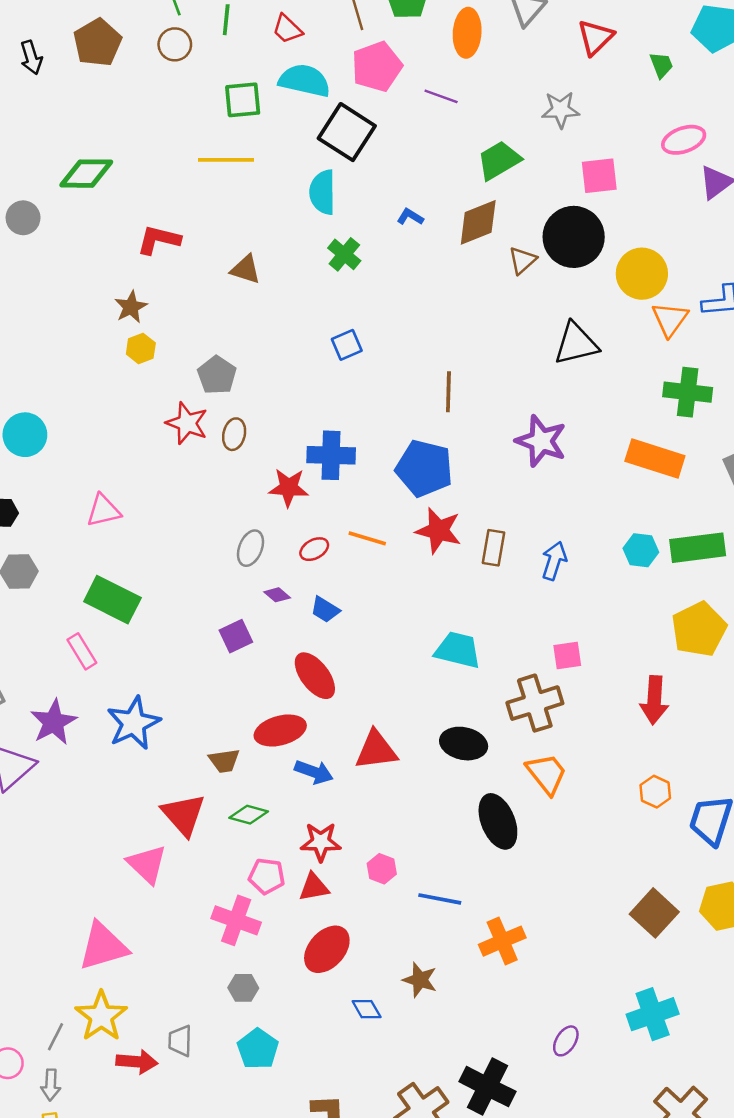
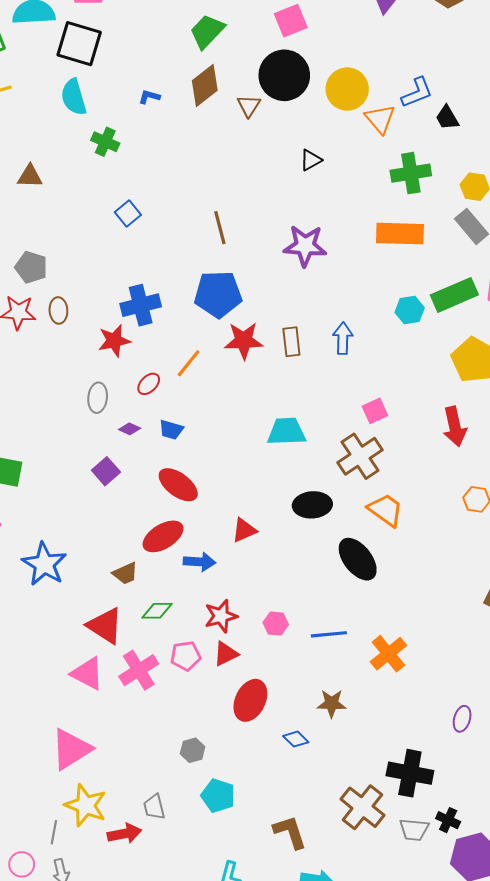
black triangle: (576, 344) -> (311, 160), size x0.6
orange line: (367, 538) -> (189, 363), turned -52
red triangle: (376, 750) -> (244, 530), size x0.7
pink cross: (236, 920) -> (139, 670), moved, turned -36

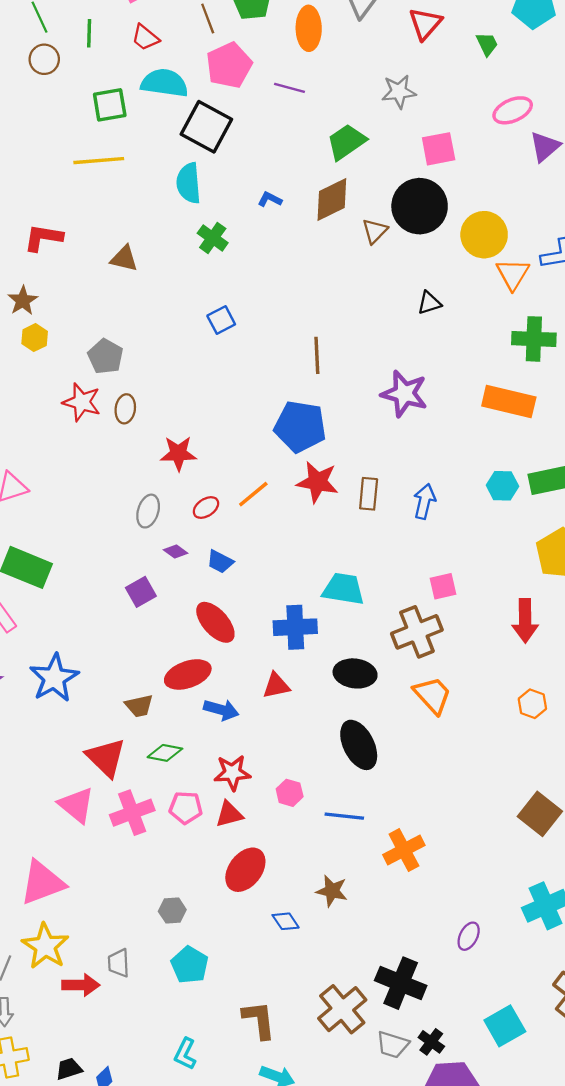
blue cross: (141, 305) -> (295, 627), moved
black ellipse: (358, 559) -> (359, 745), moved

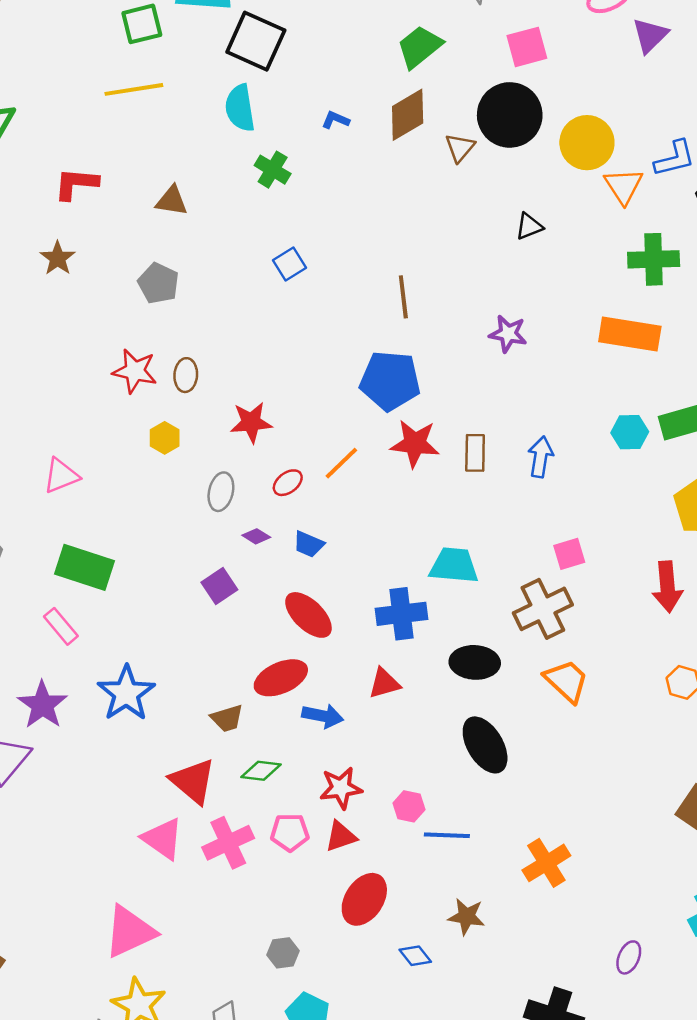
yellow hexagon: (35, 338) -> (165, 438), moved
gray pentagon: (105, 356) -> (158, 283), moved
purple star: (404, 394) -> (508, 334), size x0.7
blue line: (344, 816) -> (447, 835), moved

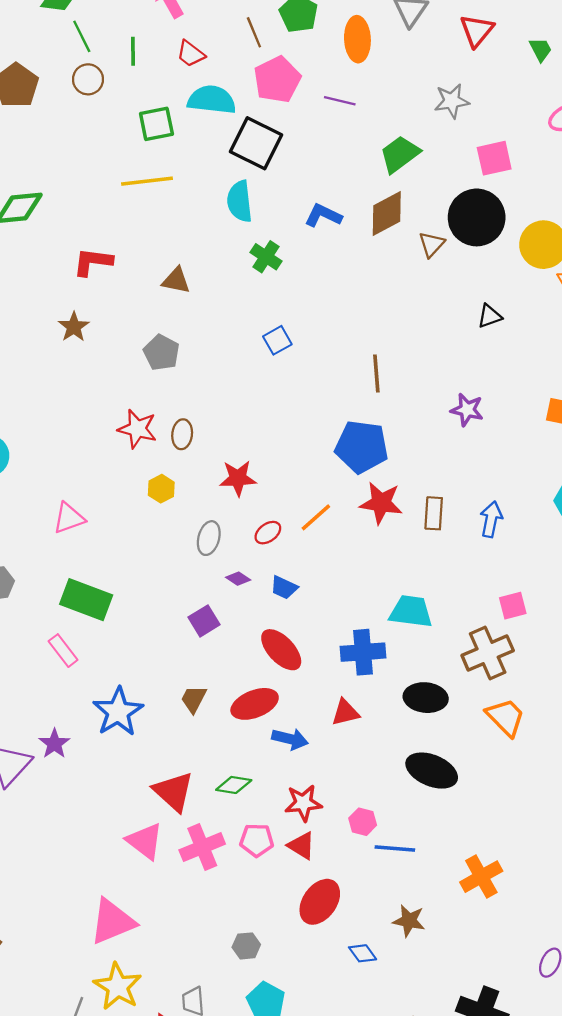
blue L-shape: (336, 120) -> (323, 215), size x1.5
purple star: (42, 705) -> (54, 744), moved, size x0.7
brown trapezoid: (227, 718) -> (194, 699), moved, turned 132
black ellipse: (485, 745) -> (432, 771), turned -39
red triangle: (341, 836) -> (301, 846), turned 48

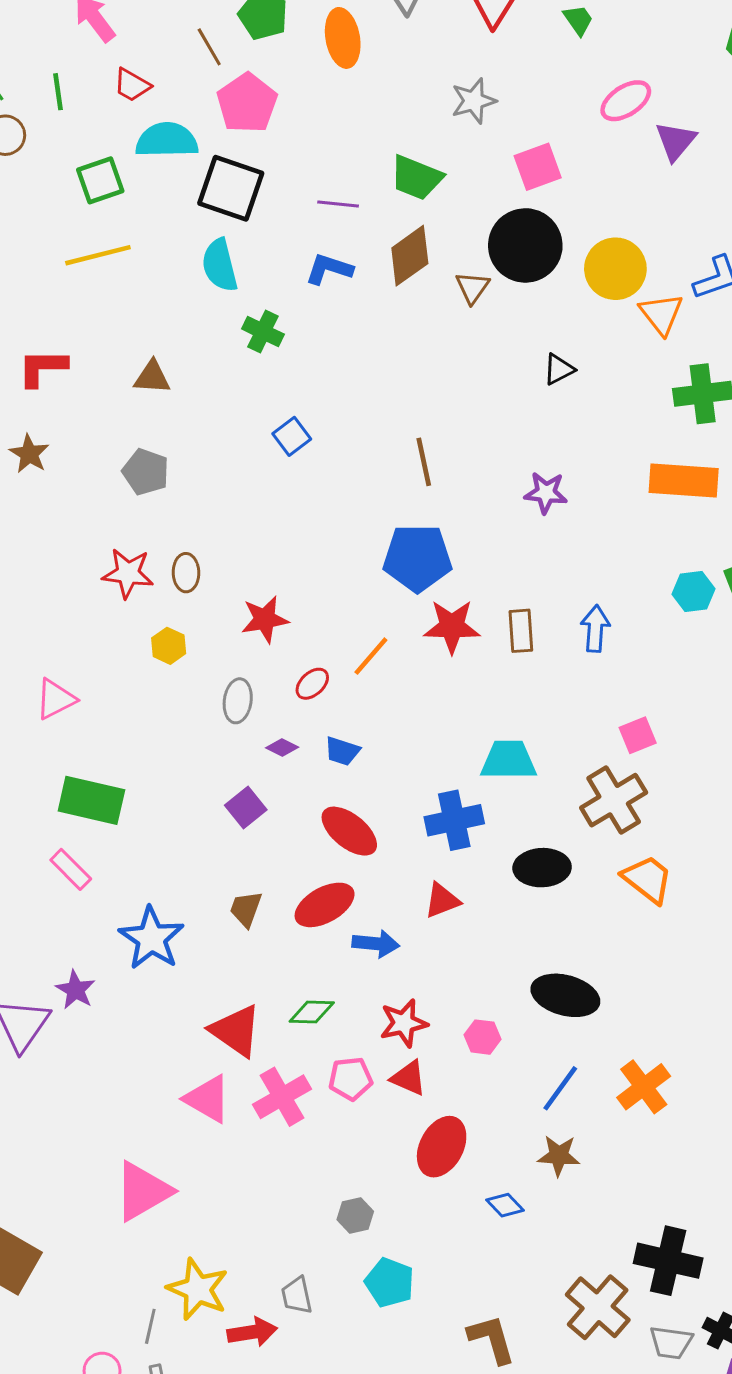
purple line: (340, 101) -> (338, 204), moved
green trapezoid: (400, 154) -> (416, 178), turned -114
black ellipse: (432, 771) -> (565, 995), moved
blue line: (395, 849) -> (560, 1088), moved, turned -51
pink triangle: (112, 922) -> (143, 1191), moved

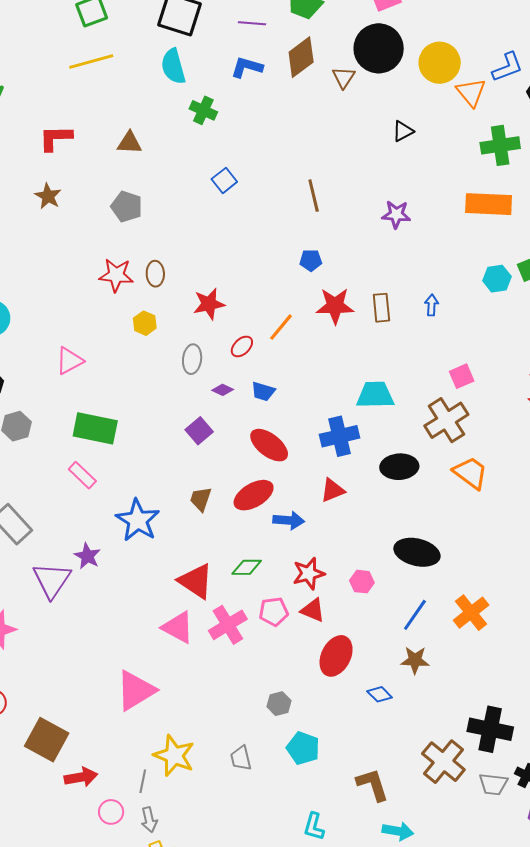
blue pentagon: (417, 558) -> (311, 260), size x0.5
blue arrow: (595, 629) -> (432, 305), size x0.7
red arrow: (252, 1332) -> (81, 777), moved

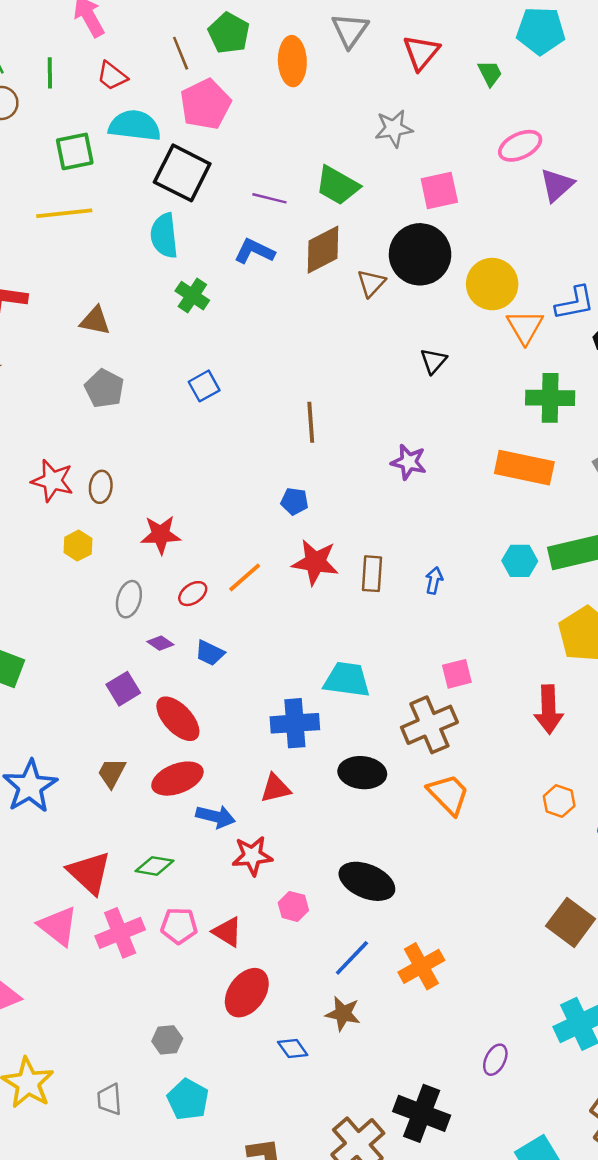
black triangle: (403, 131) -> (434, 361), turned -30
gray pentagon: (127, 206) -> (104, 389), moved
red ellipse: (269, 445) -> (178, 719), moved
red star: (309, 573) -> (252, 856), moved

